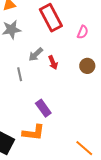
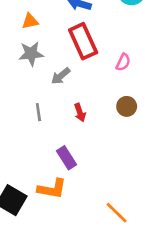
gray arrow: (36, 54) -> (61, 76), moved
red arrow: (53, 63) -> (80, 112), moved

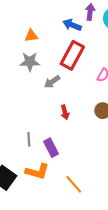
red rectangle: (83, 41) -> (72, 55), turned 48
gray line: (38, 112) -> (29, 139), moved
orange line: (117, 213) -> (74, 184), moved

